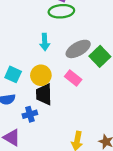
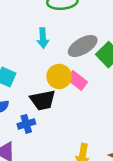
yellow circle: (41, 75) -> (59, 76), moved
black trapezoid: (44, 94) -> (43, 100), turned -100

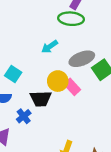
cyan arrow: (43, 38) -> (50, 47), turned 49
blue cross: (26, 124) -> (24, 116), turned -32

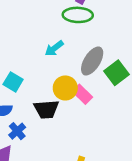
gray ellipse: (82, 59) -> (92, 61), turned -35
blue cross: (24, 116) -> (17, 131), moved

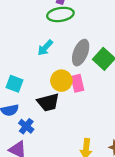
pink rectangle: (82, 94) -> (77, 83), turned 42

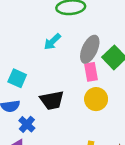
yellow circle: (61, 81) -> (96, 99), moved
pink rectangle: (77, 83) -> (91, 72), moved

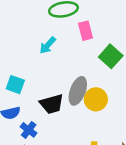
gray ellipse: (90, 49) -> (78, 91), moved
pink rectangle: (91, 72) -> (86, 31), moved

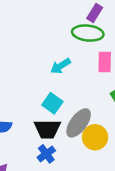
cyan square: (15, 85) -> (52, 103), moved
blue cross: (29, 130) -> (46, 154), moved

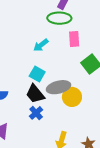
gray ellipse: (79, 123) -> (58, 87), turned 45
black trapezoid: (47, 129) -> (35, 94), turned 55

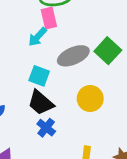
pink rectangle: (74, 39) -> (49, 18), moved
gray ellipse: (58, 87) -> (73, 56), moved

